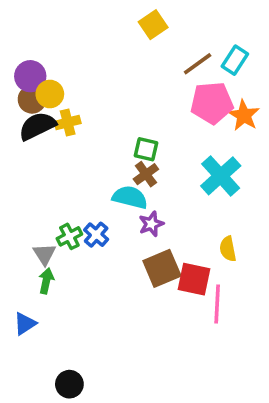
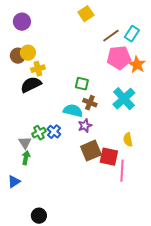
purple circle: (30, 76) -> (22, 22), moved
black semicircle: (37, 126) -> (31, 85), moved
brown cross: (146, 174) -> (90, 103), moved, turned -32

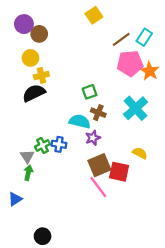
brown circle: (18, 56) -> (39, 34), moved
green square: (82, 84) -> (90, 92), turned -32
blue cross: (54, 132) -> (59, 144), turned -32
yellow semicircle: (128, 140) -> (140, 153), turned 128
pink line: (122, 171) -> (98, 187), moved, turned -40

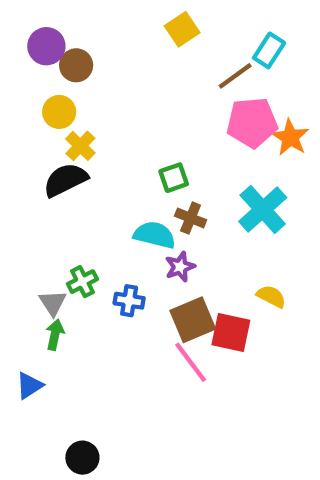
cyan rectangle: (144, 37) -> (269, 50), moved
yellow cross: (41, 75) -> (80, 146), turned -32
blue cross: (59, 144) -> (129, 301), moved

